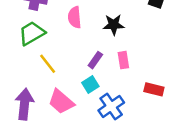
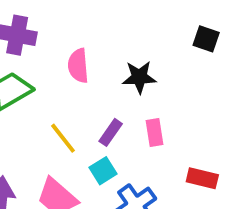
yellow line: (48, 64) -> (63, 138), moved

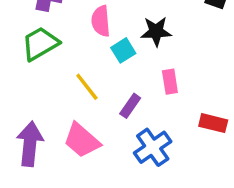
purple rectangle: (111, 132) -> (130, 106), moved
cyan square: (103, 171) -> (123, 50), moved

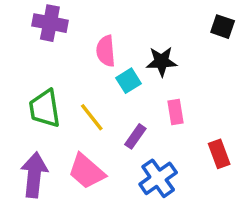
green trapezoid: (40, 44) -> (45, 109), moved, turned -69
red rectangle: (213, 123) -> (219, 154), turned 56

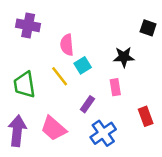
black star: (162, 61) -> (124, 57), moved
yellow line: (92, 117) -> (60, 76), moved

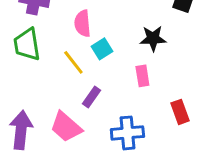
green trapezoid: (24, 85) -> (27, 44), moved
purple rectangle: (87, 104) -> (91, 97), moved
blue cross: (103, 133) -> (127, 133), turned 30

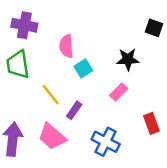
yellow line: (73, 62) -> (51, 95), moved
pink rectangle: (142, 76) -> (119, 92), turned 54
blue cross: (127, 133) -> (106, 142), turned 32

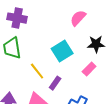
pink semicircle: (66, 46) -> (78, 18), moved, turned 48
cyan square: (83, 68) -> (62, 51), size x1.5

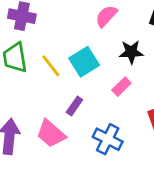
yellow line: (37, 71) -> (51, 66), moved

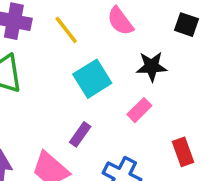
pink semicircle: (106, 16) -> (120, 21), turned -80
yellow line: (51, 66) -> (66, 30), moved

